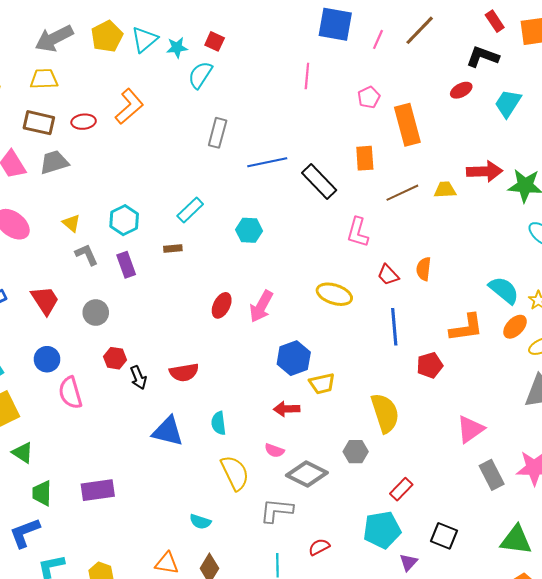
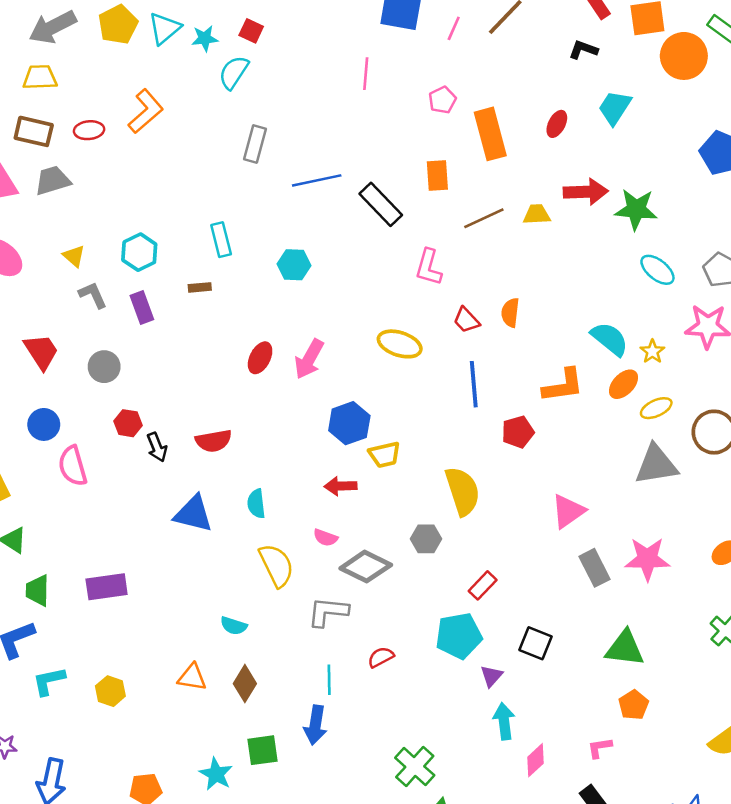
black L-shape: (483, 57) -> (583, 50), size x0.7
red ellipse: (461, 90) -> (557, 124), moved, turned -35
cyan rectangle: (190, 210) -> (221, 240), turned -60

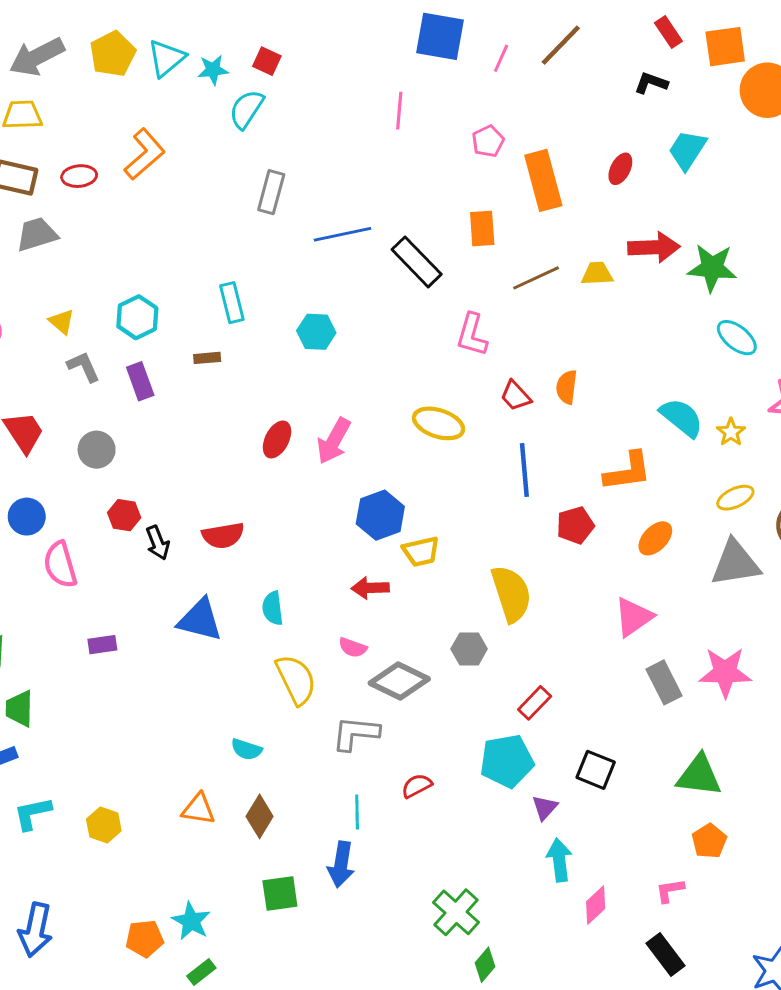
orange ellipse: (623, 384) -> (655, 538), moved
purple rectangle: (107, 587) -> (102, 645), moved, size x0.6
cyan star: (216, 774) -> (191, 921), moved

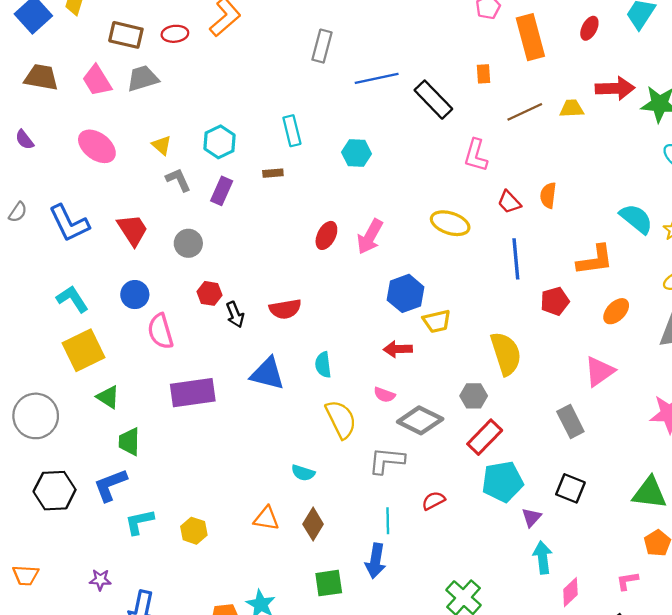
orange rectangle: (482, 228) -> (484, 74), size x0.7
purple rectangle: (140, 381) -> (222, 191), turned 44
purple rectangle: (102, 645) -> (193, 393), size x2.0
gray rectangle: (664, 682) -> (570, 422), moved
red rectangle: (535, 703) -> (485, 437), moved, size x1.4

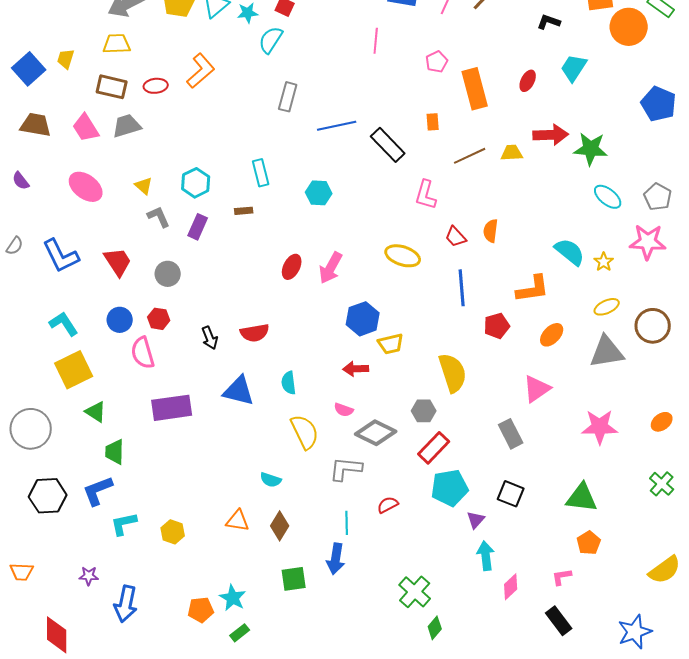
red hexagon: (209, 293) -> (159, 319), moved

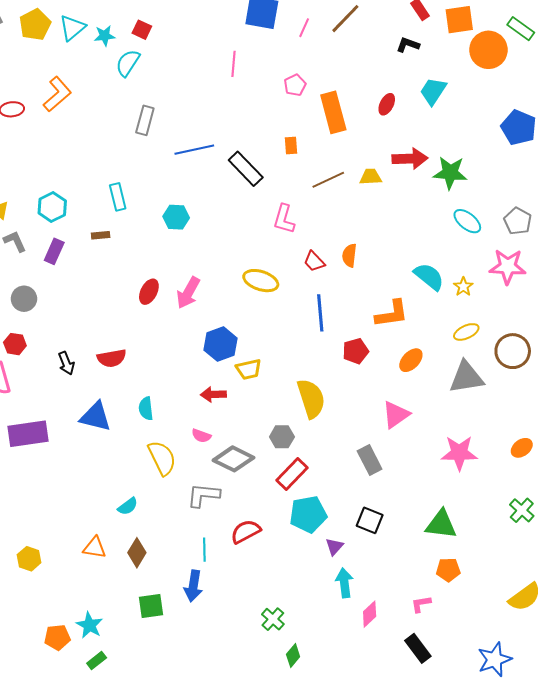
cyan semicircle: (271, 480) -> (128, 506), turned -55
red semicircle: (388, 505) -> (246, 531), size x1.4
orange pentagon: (589, 543) -> (448, 570), turned 30
green cross: (415, 592) -> (273, 619), size x0.7

